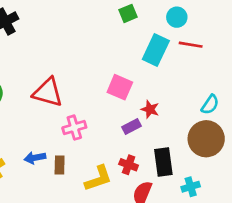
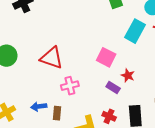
purple rectangle: (131, 127) -> (113, 88), turned 56

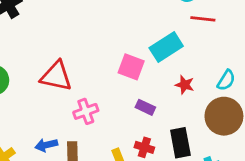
cyan rectangle: (135, 31) -> (166, 47), moved, turned 35
red star: (128, 75) -> (185, 85), moved

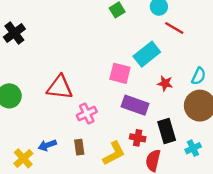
red line: (203, 19) -> (174, 28), turned 30
purple rectangle: (145, 107) -> (135, 105), size x1.6
blue arrow: (46, 145) -> (47, 145), moved

